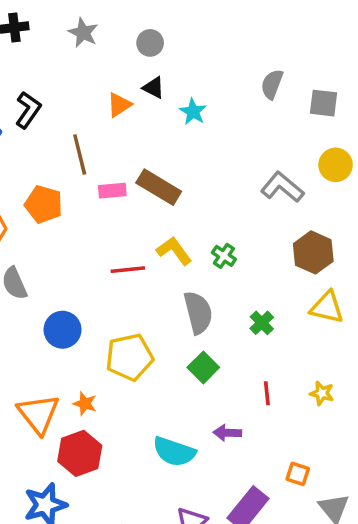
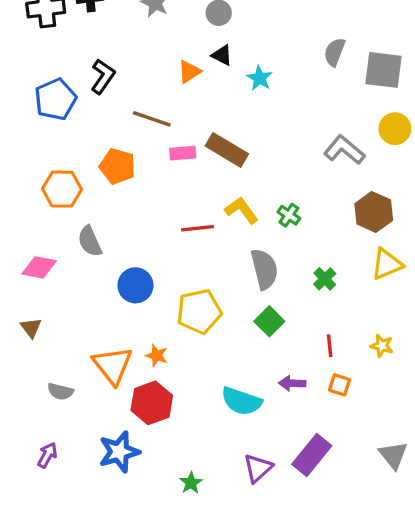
gray square: (324, 103) -> (384, 70), size x1.4
brown line: (80, 155) -> (152, 119), turned -57
yellow triangle: (327, 307) -> (387, 264), turned -36
orange square: (298, 474) -> (339, 385), moved

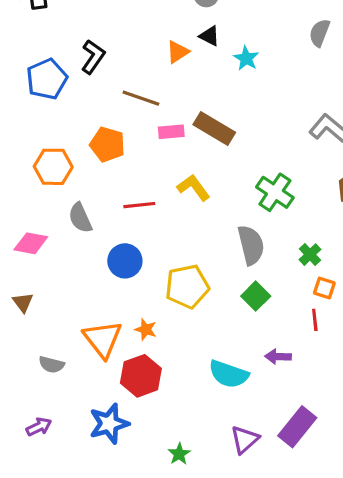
yellow L-shape: (242, 210) -> (194, 188), moved
green cross: (289, 215) -> (275, 192), size x1.6
red line: (197, 228) -> (139, 205), moved
orange square: (339, 385) -> (324, 288), moved
purple arrow: (47, 455) -> (39, 427), turned 35

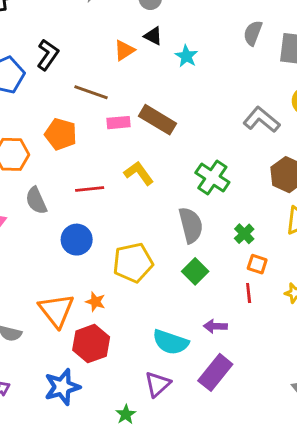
purple rectangle: (297, 427) -> (215, 372), moved
purple triangle: (245, 440) -> (158, 384), moved

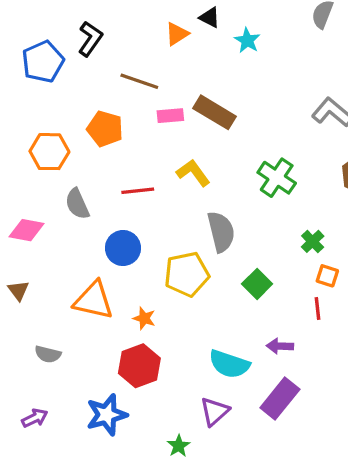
gray semicircle: (191, 225) -> (221, 232), moved
orange triangle: (56, 310) -> (94, 300), moved, turned -39

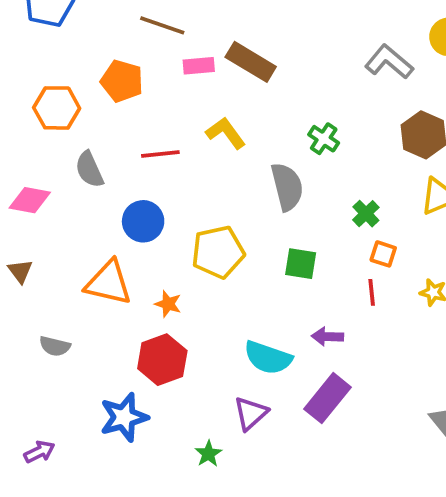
green cross: (277, 178) -> (324, 139), size x0.7
gray semicircle: (221, 232) -> (287, 187), moved
green square: (257, 284) -> (301, 264), turned -36
purple arrow: (35, 418) -> (39, 452), moved

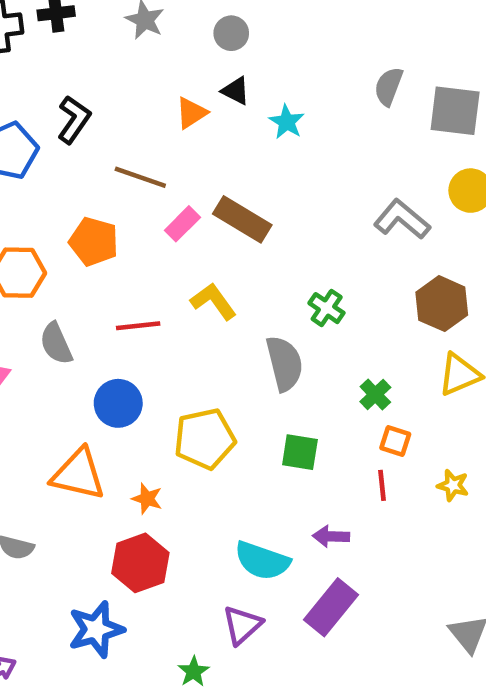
pink rectangle: (199, 66) -> (182, 224), turned -40

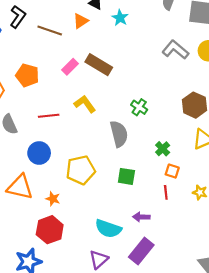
orange triangle: (191, 113) -> (81, 21), moved
brown line: (140, 177) -> (50, 31), moved
gray L-shape: (402, 219) -> (175, 50), moved

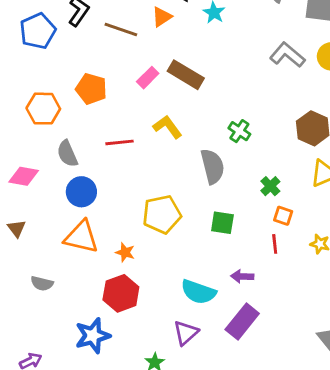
blue circle: (39, 153) -> (81, 192), moved

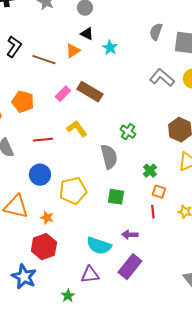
blue circle: (81, 192) -> (40, 175), moved
purple triangle: (186, 333) -> (90, 275), turned 36
blue star: (93, 336) -> (24, 277), turned -30

